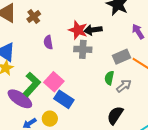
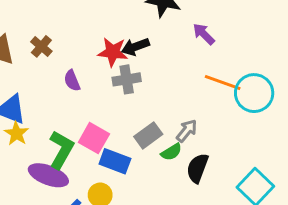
gray rectangle: (121, 57) -> (148, 135), moved
green semicircle: (109, 78) -> (171, 152), moved, turned -120
gray arrow: (124, 86) -> (187, 131), moved

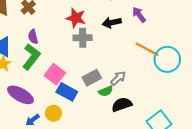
black arrow: (135, 47) -> (112, 23), moved
purple semicircle: (72, 81) -> (33, 37), moved
green L-shape: (61, 150) -> (31, 57), moved
black semicircle: (197, 168) -> (122, 104), turned 42

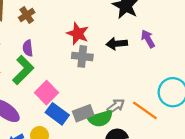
orange line: (147, 49) -> (145, 110), moved
gray rectangle: (92, 78) -> (83, 113), moved
green semicircle: (106, 91) -> (100, 119), size x1.5

